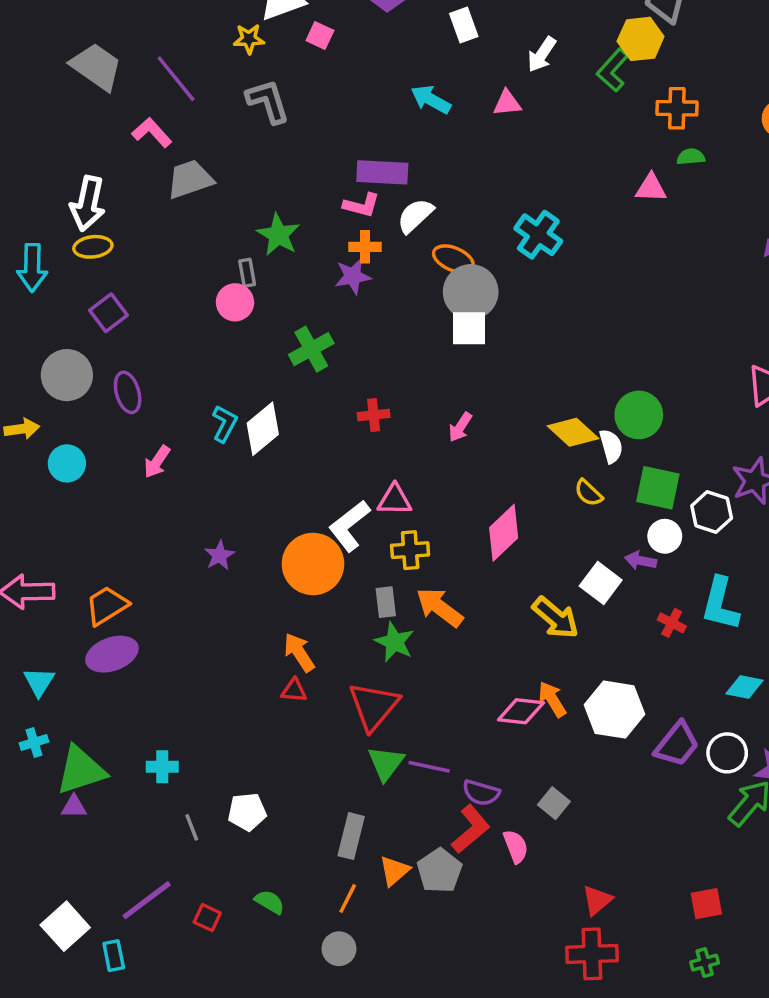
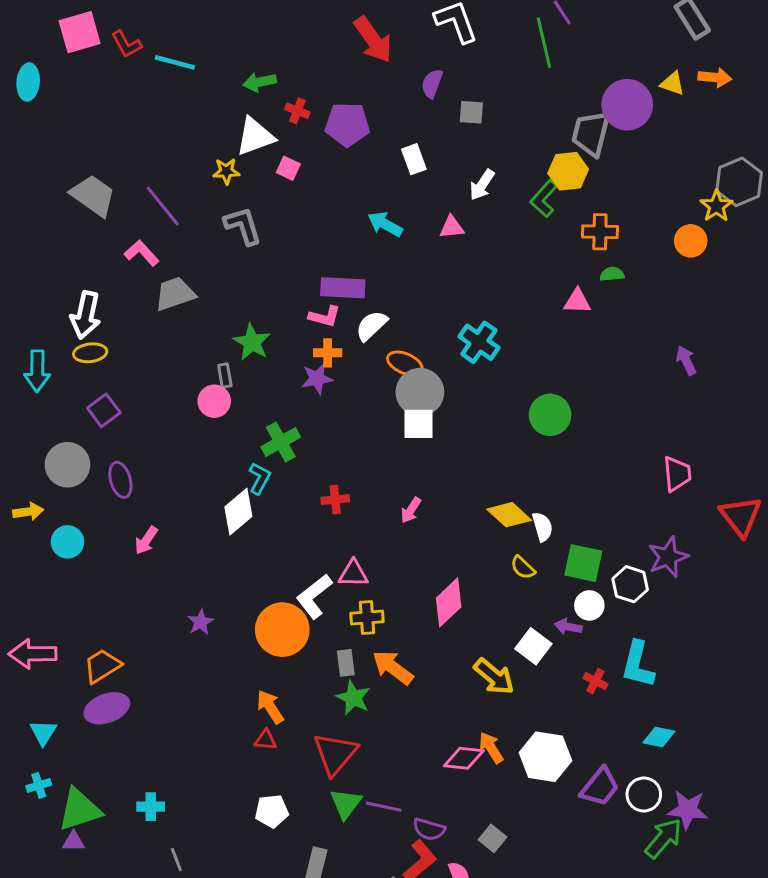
green circle: (639, 415) -> (550, 415), moved
cyan L-shape: (225, 424) -> (260, 478), moved
white pentagon: (247, 812) -> (272, 811), moved

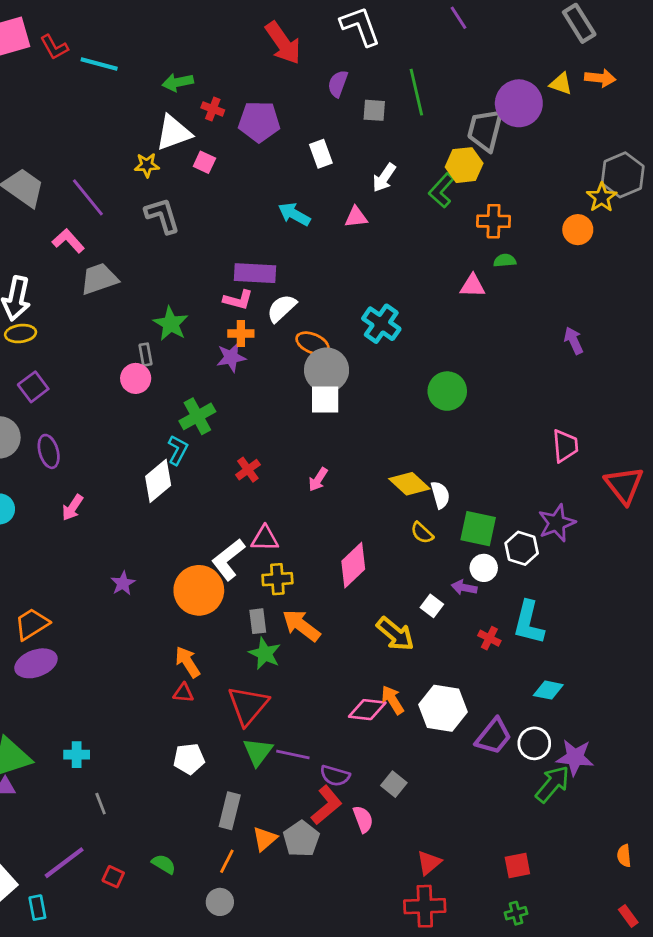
green line: (544, 43) -> (416, 92), moved
red cross: (335, 500) -> (248, 470), turned -30
white square: (533, 646) -> (432, 606), size x0.7

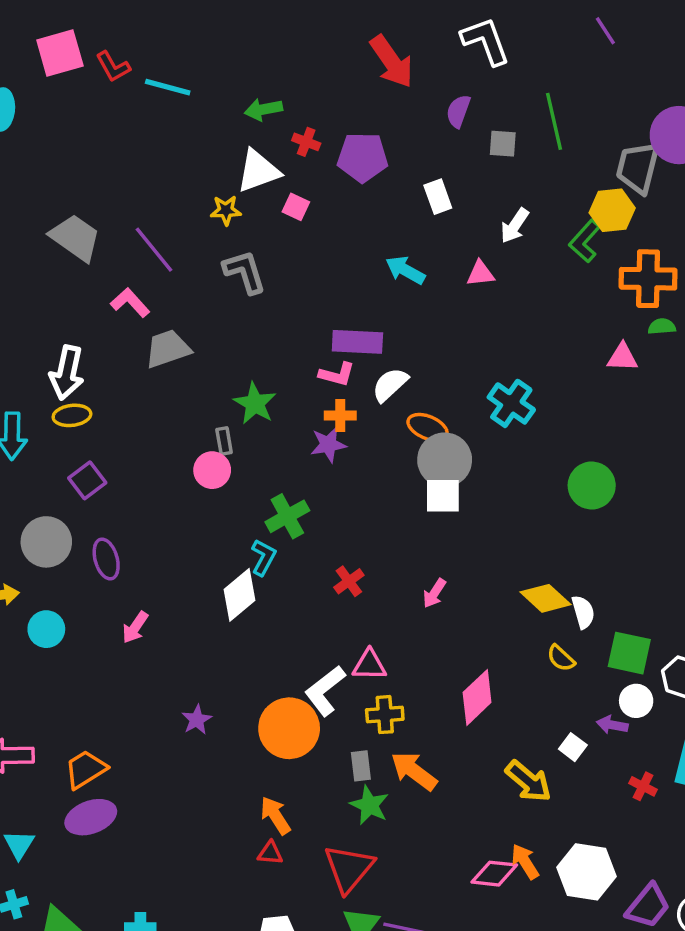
orange cross: (494, 221) -> (648, 279), size x1.4

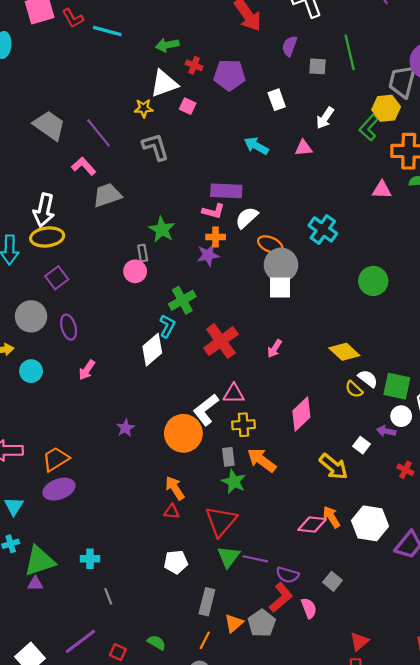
pink triangle: (622, 357) -> (382, 190), moved
yellow ellipse: (72, 415) -> (47, 237), size x1.4
red cross: (349, 581) -> (221, 341), size x1.8
white semicircle: (583, 612) -> (368, 379), moved, turned -36

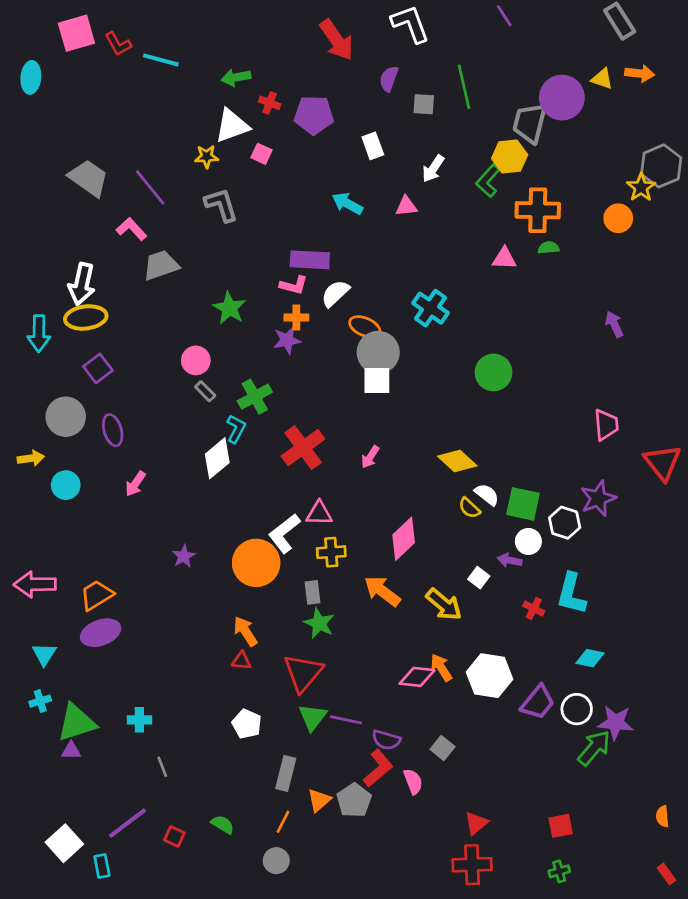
gray rectangle: (143, 253) -> (205, 391), moved, turned -35
orange arrow: (262, 460) -> (382, 591), moved
white pentagon: (176, 562) -> (247, 724), turned 30

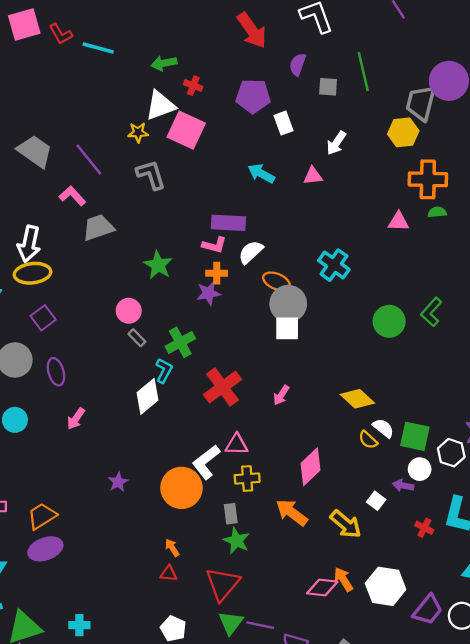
purple pentagon: (314, 115) -> (253, 96), moved
pink square: (262, 154) -> (186, 130), size x2.0
green L-shape: (488, 181) -> (431, 312), moved
orange arrow: (245, 631) -> (172, 548), size x0.7

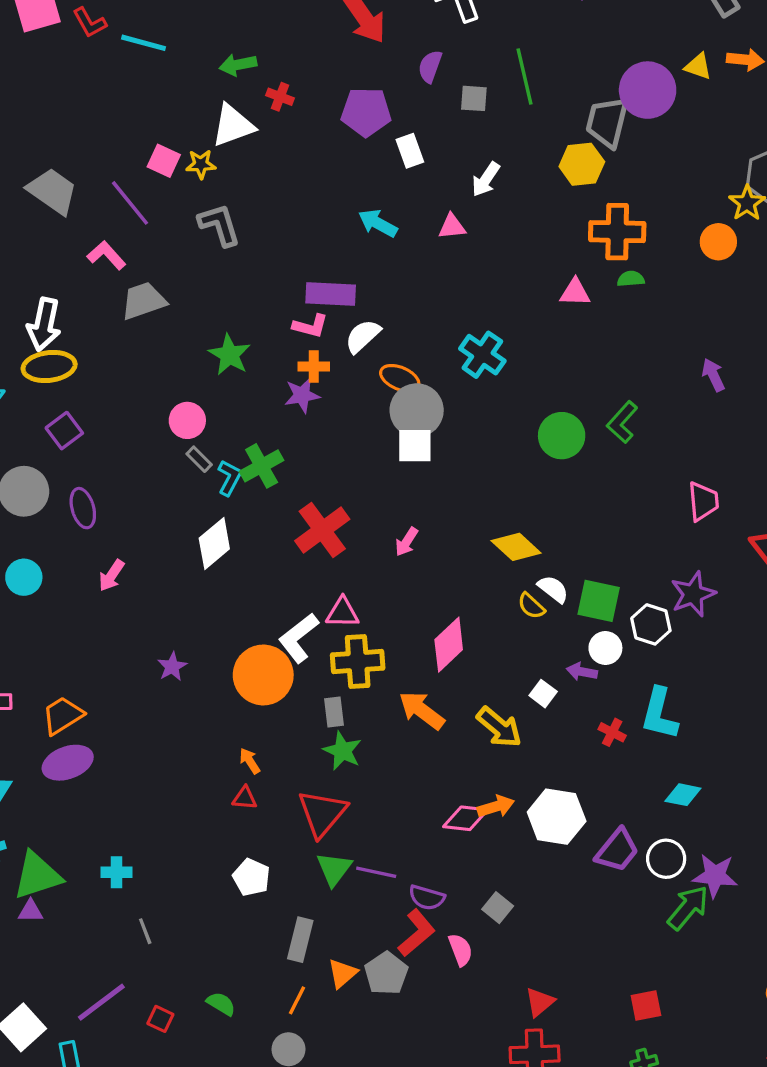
pink square: (186, 130) -> (164, 161), moved, size x0.6
cyan L-shape: (164, 371) -> (229, 478), moved
yellow cross: (247, 478) -> (358, 662), size x1.4
orange arrow: (343, 579) -> (496, 806), turned 105

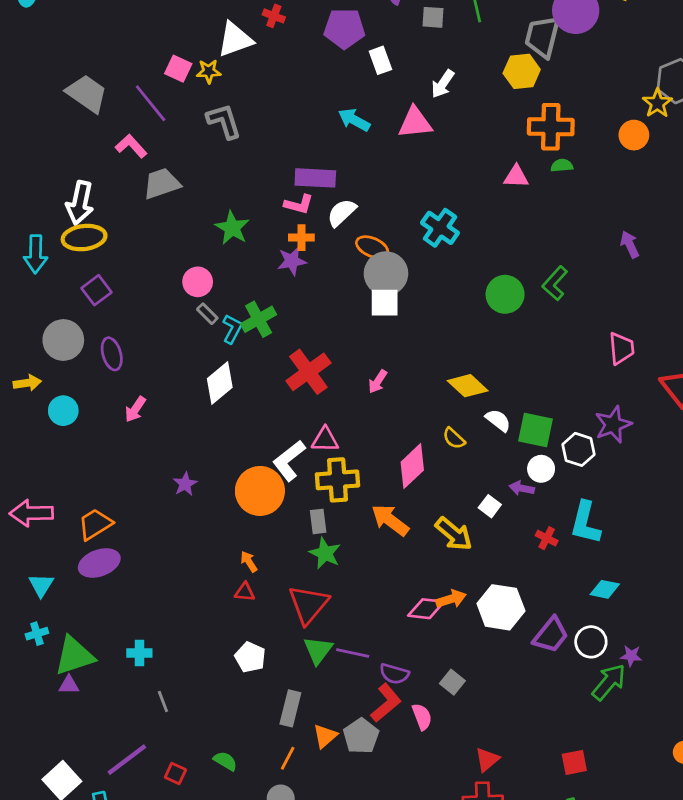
pink triangle: (452, 227) -> (415, 123), size x1.5
yellow semicircle: (531, 606) -> (454, 438), moved
purple star: (715, 876) -> (631, 656), size x0.6

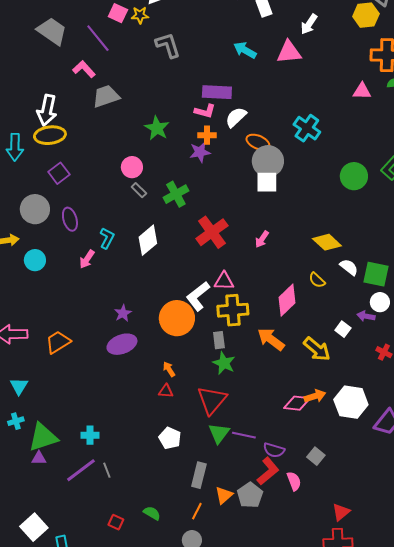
gray L-shape: (224, 121) -> (168, 45), moved
cyan L-shape: (232, 329) -> (107, 238), moved
purple ellipse: (99, 563) -> (122, 344), moved
purple line: (127, 760) -> (81, 470), moved

